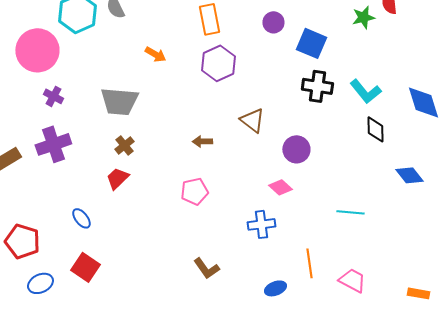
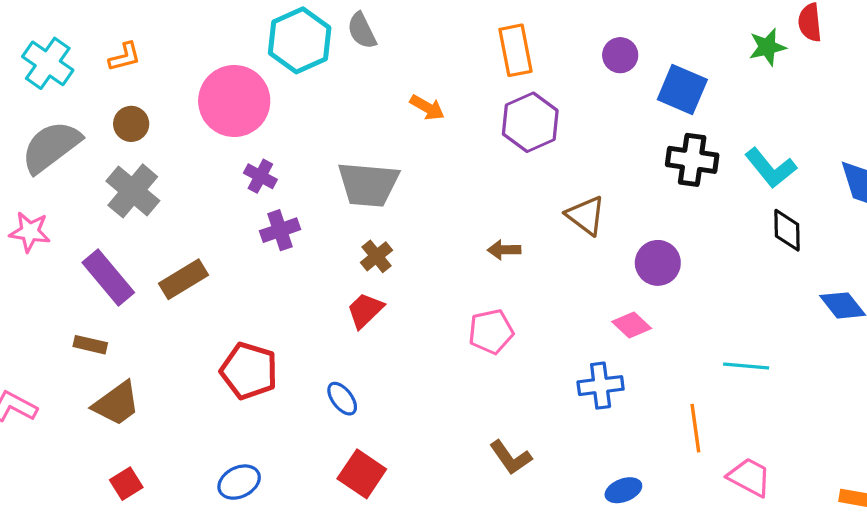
purple cross: (53, 144) -> (280, 230), moved, size x0.7
blue ellipse: (81, 218) -> (342, 399), moved
red pentagon: (22, 241) -> (249, 371), moved
orange line: (309, 263) -> (695, 428), moved
red square: (85, 267) -> (362, 474), moved

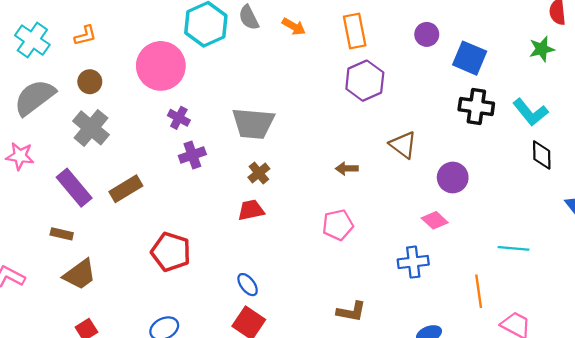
green star: (767, 47) -> (542, 49), moved
orange arrow: (427, 108) -> (294, 26), moved
red trapezoid: (365, 310) -> (251, 210), turned 32
blue ellipse: (342, 399) -> (248, 285), moved
brown L-shape: (511, 458) -> (351, 312), turned -44

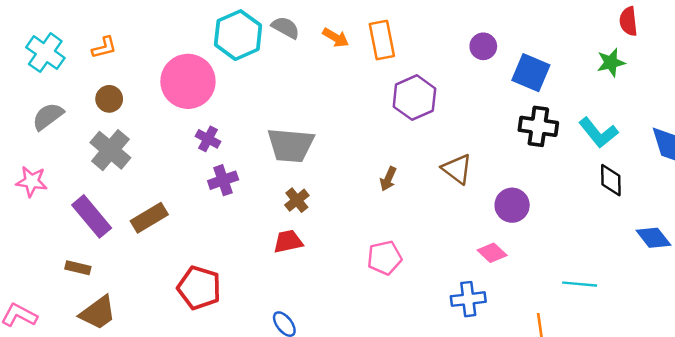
gray semicircle: (249, 17) -> (286, 28), turned 145
orange rectangle: (355, 31) -> (382, 40), moved
gray semicircle: (35, 97) -> (48, 116), size x0.7
brown arrow: (347, 168) -> (388, 179), moved, turned -65

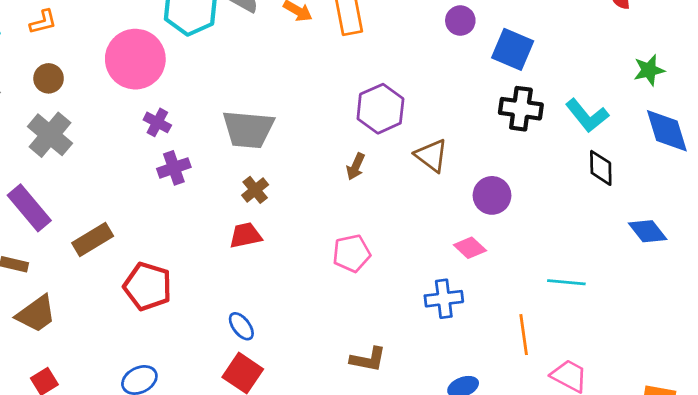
green star: (611, 63) -> (649, 70), moved
purple hexagon: (414, 98) -> (380, 109), moved
brown rectangle: (149, 218) -> (93, 240), moved

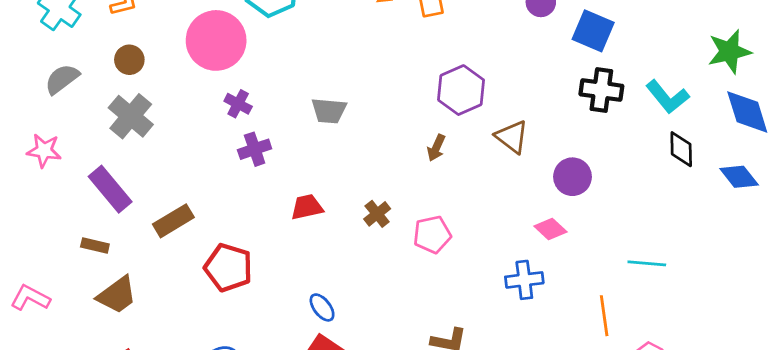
green star: (649, 70) -> (729, 51), size x1.4
gray trapezoid: (248, 129) -> (329, 111), size x0.7
brown cross: (255, 190) -> (377, 214), moved
blue diamond: (648, 231) -> (739, 177), moved
red trapezoid: (245, 235) -> (307, 207), moved

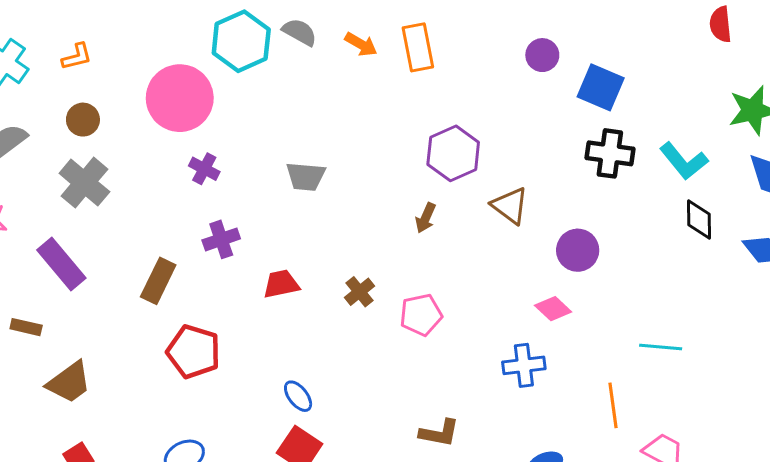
purple cross: (255, 149) -> (221, 239), moved
brown rectangle: (173, 221) -> (158, 281), moved, turned -33
brown rectangle: (95, 246) -> (26, 327), moved

